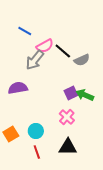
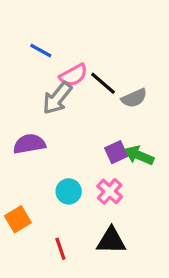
cyan circle: (36, 131) -> (69, 191), moved

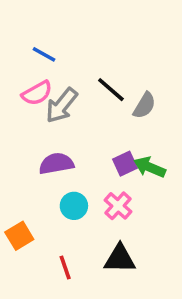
pink semicircle: (74, 75) -> (37, 93), moved
gray semicircle: (134, 98) -> (144, 105), turned -35
purple semicircle: (29, 144) -> (56, 164), moved

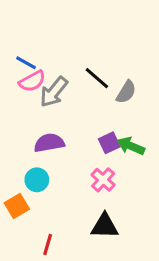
blue line: (44, 54) -> (26, 63), moved
cyan circle: (74, 206) -> (37, 180), moved
red line: (65, 268) -> (48, 245), moved, turned 35

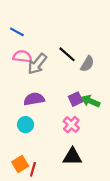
blue line: (26, 63) -> (17, 32), moved
pink semicircle: (32, 81) -> (22, 56), turned -144
orange square: (17, 206) -> (20, 164), moved

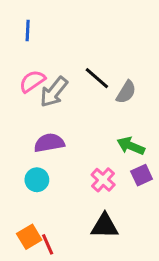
blue line: (17, 32) -> (28, 30), moved, turned 64
pink semicircle: (22, 56) -> (32, 81), turned -42
purple square: (76, 99) -> (142, 175), moved
red line: (33, 169) -> (48, 244), turned -40

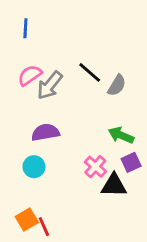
black triangle: (105, 226) -> (114, 185), moved

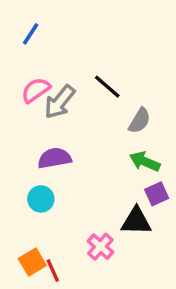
blue line: (25, 28) -> (31, 34), turned 30
gray semicircle: (117, 85) -> (140, 121), moved
pink cross: (95, 167) -> (100, 247), moved

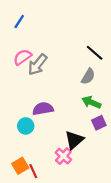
black line: (107, 87) -> (95, 53), moved
purple semicircle: (54, 158) -> (43, 109), moved
black triangle: (136, 221) -> (74, 140), moved, turned -42

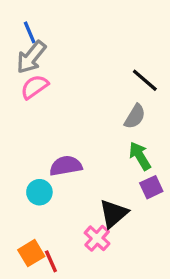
blue line: (19, 22) -> (30, 32), turned -56
gray arrow: (38, 65) -> (31, 57), moved
green arrow: (91, 102) -> (140, 156), turned 36

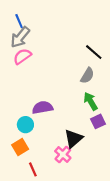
orange square: (31, 253) -> (20, 147), moved

